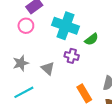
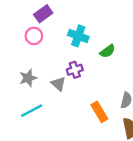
cyan cross: (65, 26) -> (78, 36), size x0.7
purple cross: (72, 56) -> (75, 70), moved, turned -32

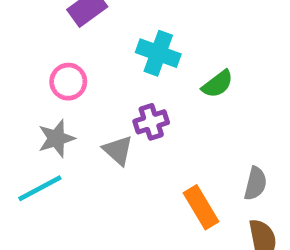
pink circle: (34, 36) -> (68, 82), moved
cyan line: (32, 111) -> (40, 188), moved

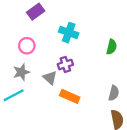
green semicircle: (218, 84) -> (112, 47), moved, turned -40
orange rectangle: (201, 207) -> (70, 96), moved, turned -36

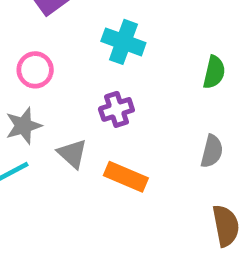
gray triangle: (50, 78) -> (72, 154), moved
gray semicircle: (114, 93) -> (212, 151), moved

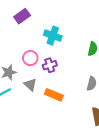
pink circle: (35, 70) -> (30, 58), moved

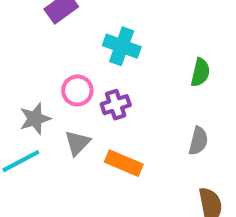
gray triangle: (30, 85) -> (77, 143), turned 32

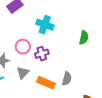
gray semicircle: (198, 141) -> (67, 79), moved

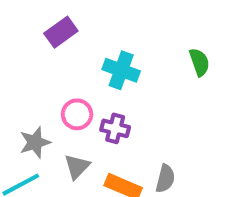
green semicircle: (84, 38) -> (199, 62), moved, turned -32
purple cross: (42, 54) -> (115, 128), turned 32

